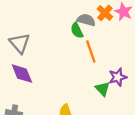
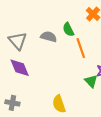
gray semicircle: (86, 20) -> (49, 37), moved

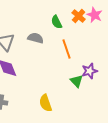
green semicircle: (68, 29) -> (57, 22), moved

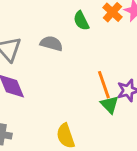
orange line: (67, 49) -> (104, 85), moved

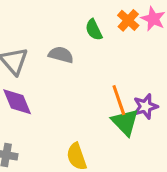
green triangle: (110, 105) -> (125, 122), size x1.4

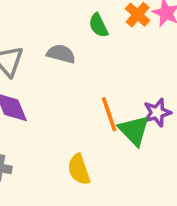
orange line: (119, 100) -> (109, 114), moved

